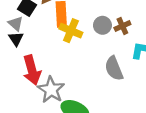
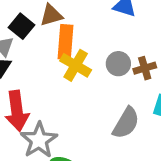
gray semicircle: (114, 68) -> (126, 123), turned -135

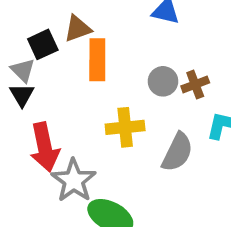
black square: (21, 26) -> (43, 44), turned 30
yellow cross: (76, 65) -> (125, 127), moved, turned -32

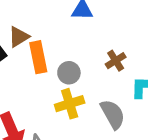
gray circle: (163, 81) -> (69, 73), moved
gray semicircle: (177, 152) -> (113, 114), turned -44

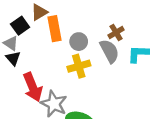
gray semicircle: (113, 114) -> (109, 51), moved

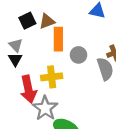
black square: (20, 26) -> (27, 21), moved
yellow cross: (79, 66) -> (52, 77), moved

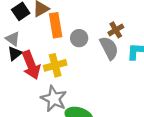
black triangle: (15, 59) -> (15, 53), turned 32
red arrow: (28, 89) -> (31, 65), moved

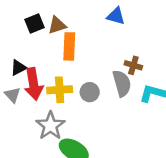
brown cross: (116, 30) -> (133, 65), turned 35
gray circle: (79, 38) -> (90, 92), moved
gray triangle: (13, 39) -> (13, 95), moved

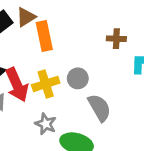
gray semicircle: (122, 83) -> (99, 108), moved
gray star: (50, 126) -> (46, 124), size x0.7

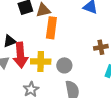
brown cross: (116, 39) -> (101, 47), turned -32

